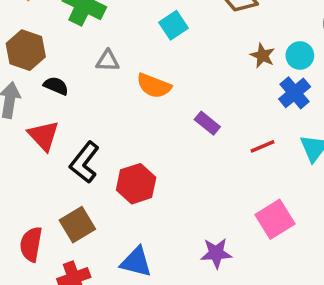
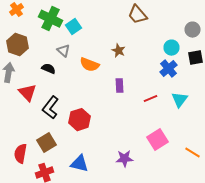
cyan square: (173, 25) -> (74, 27), moved
brown star: (262, 56) -> (118, 51), moved
gray triangle: (108, 61) -> (64, 51), turned 40
black semicircle: (56, 86) -> (48, 69), moved
purple rectangle: (207, 123) -> (120, 86), turned 48

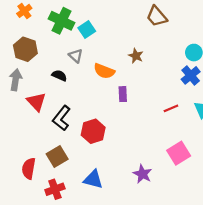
purple rectangle: (120, 86) -> (123, 94), moved
purple star: (124, 159) -> (142, 174), turned 30

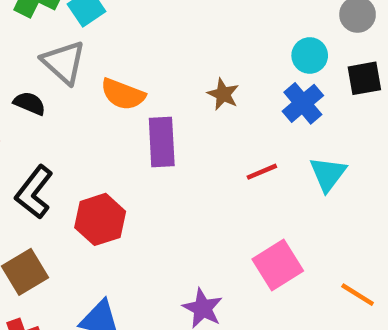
gray triangle: (76, 56) -> (64, 62), size x1.5
brown star: (136, 56) -> (223, 94), moved
purple rectangle: (123, 94) -> (162, 142), size x1.5

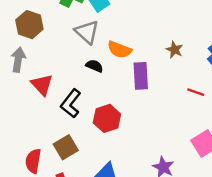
black semicircle: (30, 103) -> (94, 66), moved
red line: (262, 172) -> (196, 92), turned 42

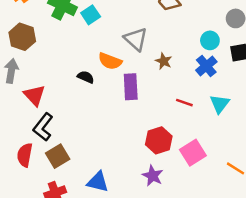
gray triangle: (87, 32) -> (136, 39), moved
black L-shape: (71, 103) -> (43, 127), moved
red hexagon: (107, 118) -> (159, 140), moved
red semicircle: (33, 161) -> (25, 155), moved

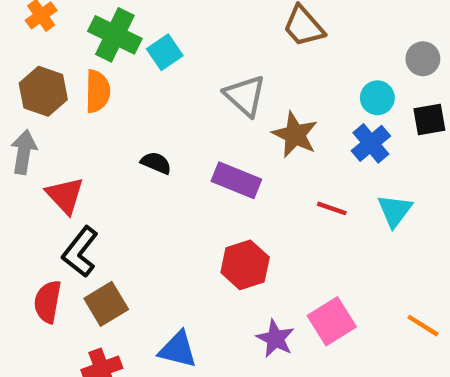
orange semicircle: (110, 61) -> (98, 91), moved, turned -110
brown star: (164, 61) -> (295, 135), size x1.5
purple rectangle: (131, 87) -> (236, 180), turned -65
red hexagon: (159, 140) -> (245, 265), moved
pink square: (193, 153) -> (332, 321), moved

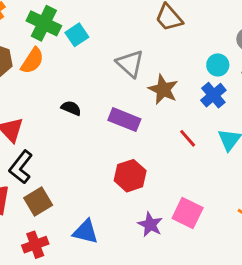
orange semicircle: (98, 91) -> (32, 61), turned 32
red line: (332, 208) -> (188, 138), turned 30
pink square: (332, 321) -> (188, 213), turned -32

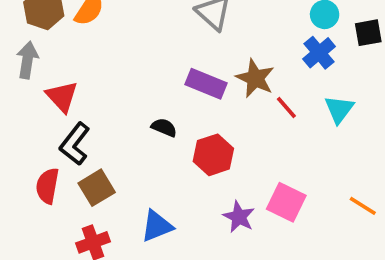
brown star: (163, 89) -> (255, 78), moved
black semicircle: (71, 108) -> (164, 128), moved
blue triangle: (86, 232) -> (157, 226), turned -36

